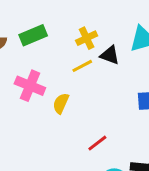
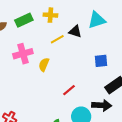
yellow cross: (87, 38) -> (50, 15), moved, turned 32
pink cross: (30, 86) -> (23, 54), turned -36

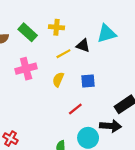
green rectangle: (24, 20) -> (28, 32), turned 66
blue square: (101, 61) -> (88, 81), moved
yellow semicircle: (44, 65) -> (58, 80), moved

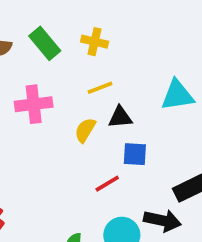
cyan triangle: (107, 34) -> (177, 95), moved
black triangle: (83, 46) -> (120, 117), moved, turned -32
blue square: (88, 81) -> (135, 154), moved

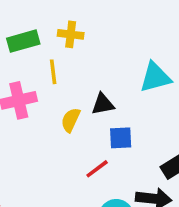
green rectangle: (45, 43) -> (23, 41), turned -60
yellow line: (100, 88) -> (53, 72), moved, turned -70

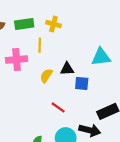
blue square: (121, 138) -> (82, 83), moved
red line: (97, 169) -> (58, 107), turned 64

